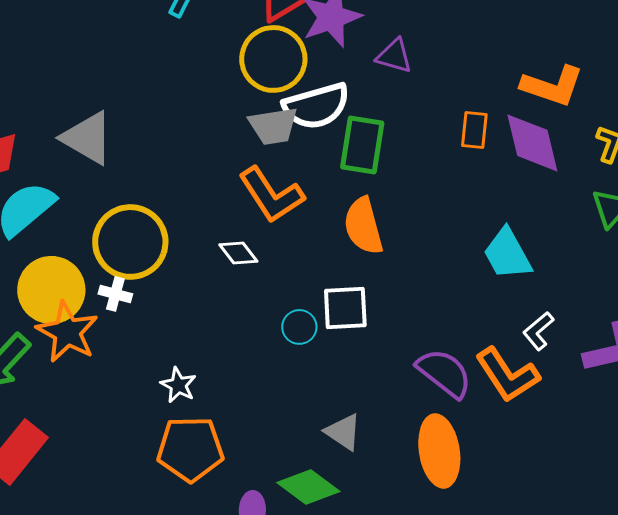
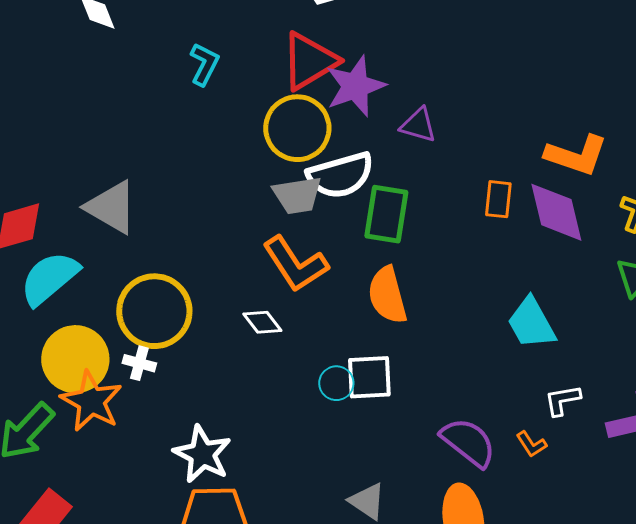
cyan circle: (299, 327) -> (336, 383), moved
white L-shape: (538, 331) -> (562, 400), turned 30
orange L-shape: (507, 375) -> (531, 444), size x0.5
white star: (178, 385) -> (202, 454), size x1.6

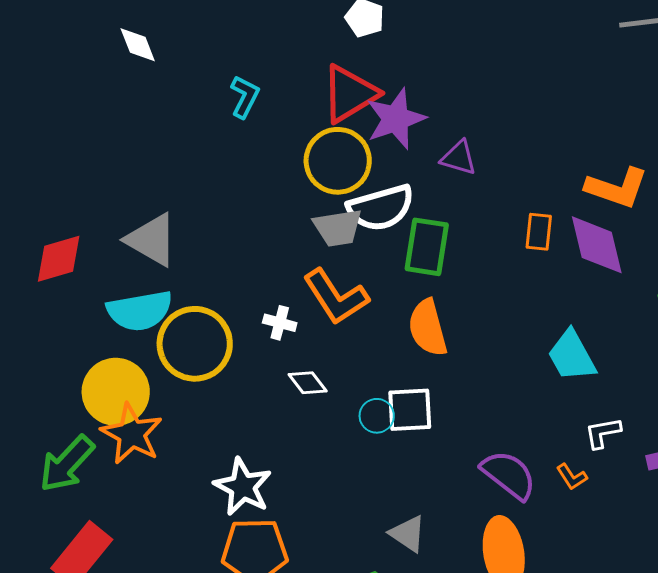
cyan semicircle: (49, 278) -> (140, 311), moved, turned -150
white diamond: (262, 322) -> (308, 383), moved
white cross: (139, 363) -> (280, 323), moved

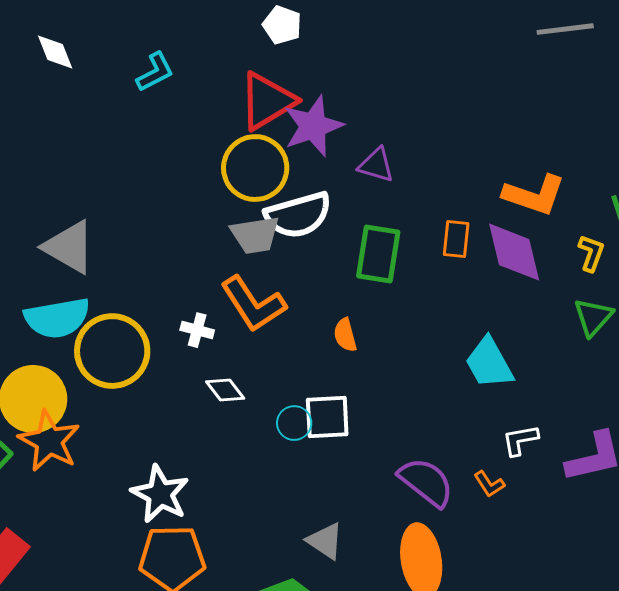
cyan L-shape: (245, 97) -> (155, 72), moved, turned 36
green rectangle: (427, 247) -> (378, 254), moved
orange semicircle: (428, 328) -> (345, 335), size x0.6

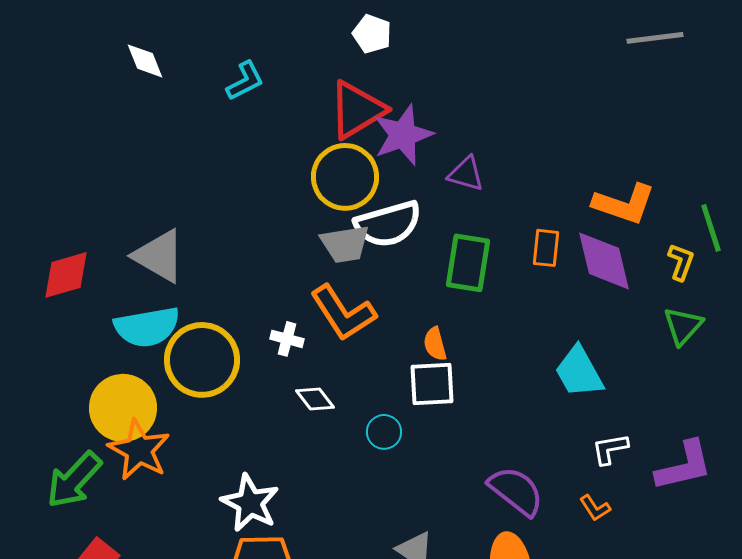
white square: (327, 417) -> (432, 384), moved
orange L-shape: (489, 484) -> (595, 508), moved

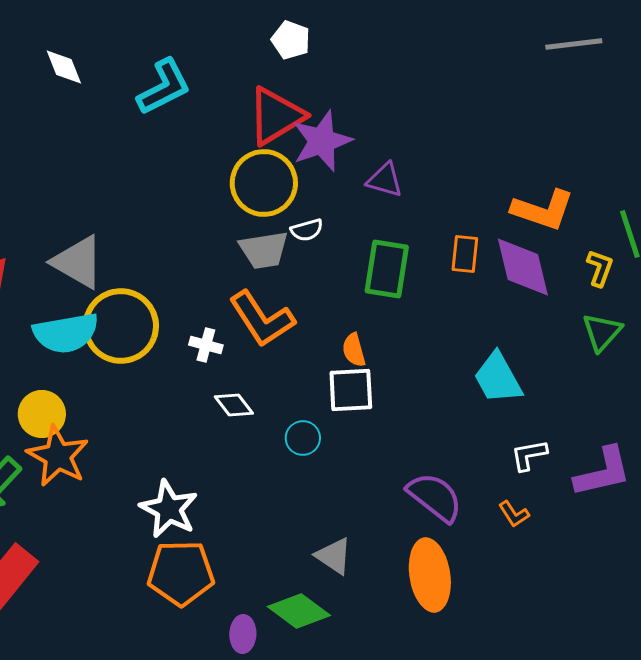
cyan L-shape: (245, 81) -> (164, 87), size x1.4
white semicircle: (388, 224) -> (307, 230), size x0.5
yellow circle: (202, 360) -> (121, 326), moved
yellow circle: (123, 408) -> (42, 414), size x0.7

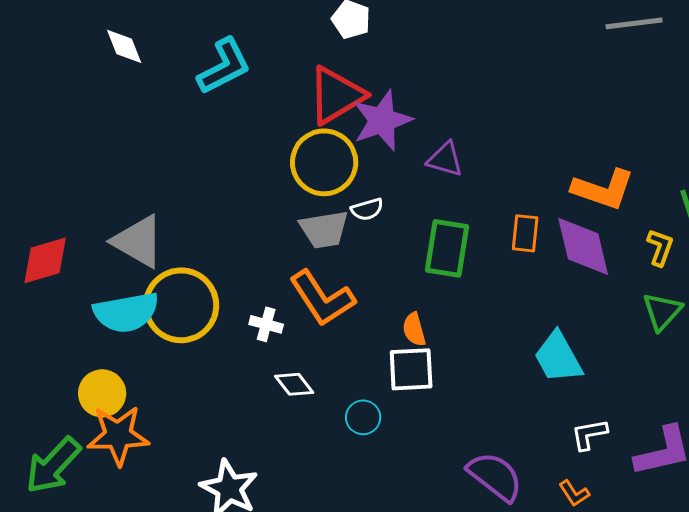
orange star: (58, 456) -> (118, 435), turned -30

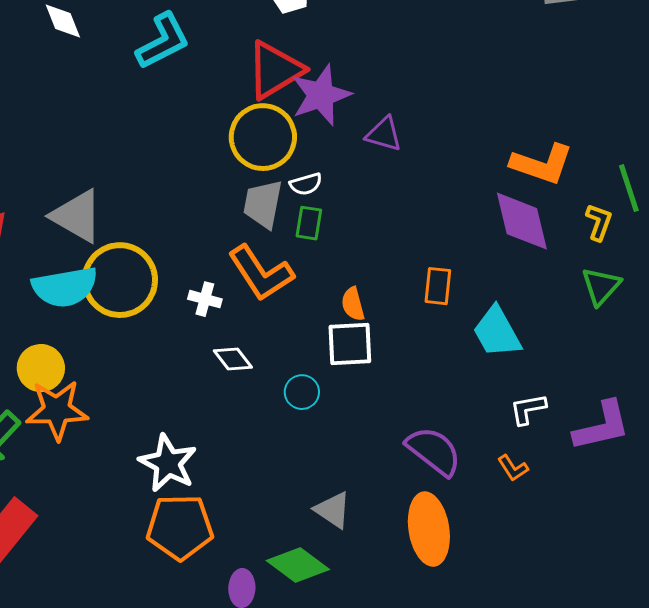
gray trapezoid: (324, 229) -> (263, 204), turned 110
orange rectangle: (525, 233) -> (438, 286), moved
green rectangle: (447, 248) -> (309, 223), moved, size x0.6

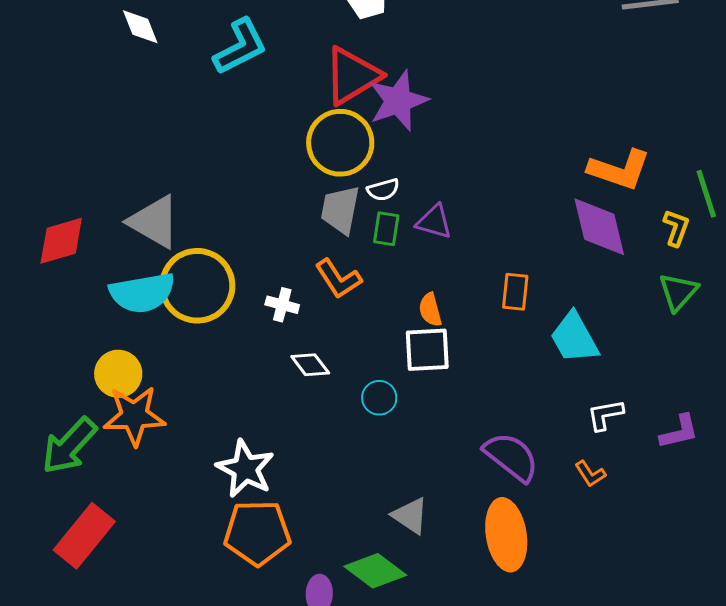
purple triangle: (384, 134) -> (434, 222), moved
orange L-shape: (261, 273) -> (338, 279), size x0.7
purple L-shape: (602, 426) -> (679, 432), size x0.7

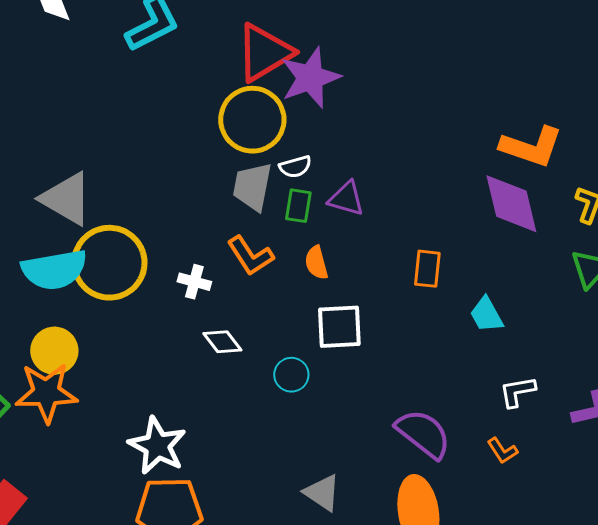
orange semicircle: (430, 310) -> (316, 263), moved
cyan trapezoid: (574, 338) -> (486, 315), size x0.7
yellow circle: (118, 374) -> (54, 351), moved

